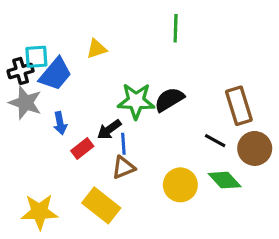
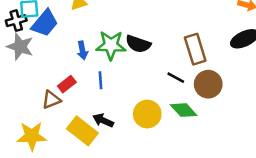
black semicircle: (169, 99) -> (138, 44), turned -130
blue arrow: (60, 123) -> (82, 50), moved
black arrow: (109, 129) -> (103, 120), moved, turned 60
brown triangle: (123, 167) -> (51, 100), moved

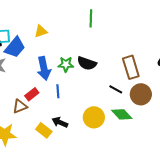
green star: (111, 45) -> (66, 64), size x0.7
blue arrow: (82, 50) -> (44, 68), size x1.6
yellow rectangle: (82, 131) -> (44, 130), size x0.7

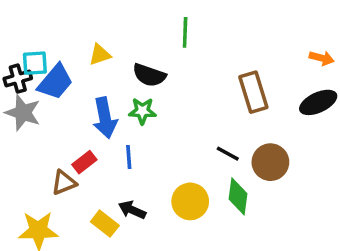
black semicircle: (87, 63) -> (149, 75), moved
brown rectangle: (131, 67) -> (253, 92), moved
green diamond: (122, 114) -> (238, 196), turned 50

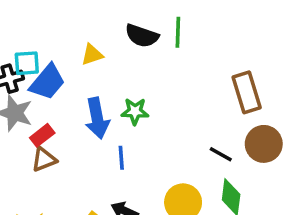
black semicircle: (149, 75) -> (142, 36), moved
red rectangle: (84, 162) -> (42, 135), moved
brown circle: (270, 162) -> (264, 144), moved
brown triangle: (64, 183) -> (44, 159), moved

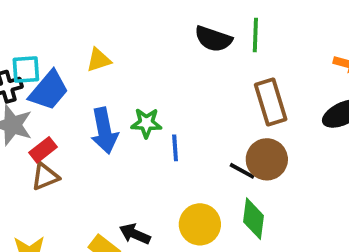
green line: (178, 32) -> (255, 35), moved
black semicircle: (142, 36) -> (213, 39), moved
brown circle: (264, 144) -> (267, 159), moved
blue line: (121, 158) -> (175, 148), moved

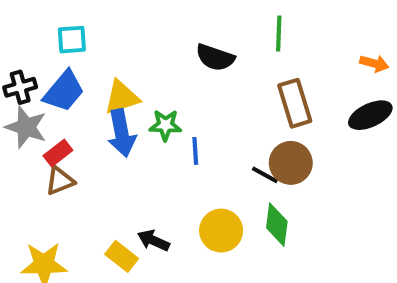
black semicircle: (213, 39) -> (215, 57), moved
yellow triangle: (99, 60) -> (122, 97), moved, size x1.4
cyan square: (26, 69) -> (72, 40), moved

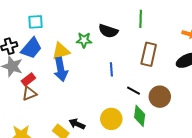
brown rectangle: (295, 103) -> (149, 54), turned 30
green star: (165, 125) -> (84, 40), moved
blue line: (195, 151) -> (111, 69), moved
brown circle: (291, 163) -> (160, 97), moved

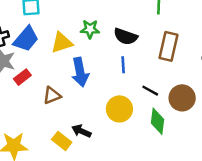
black semicircle: (108, 31) -> (126, 36), moved
blue arrow: (61, 69) -> (80, 72), moved
brown triangle: (29, 94) -> (52, 95), moved
yellow circle: (111, 119) -> (119, 109), moved

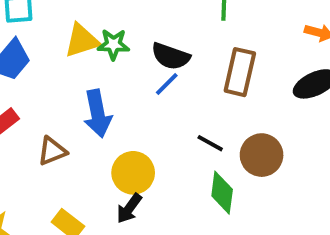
yellow triangle: (62, 43) -> (82, 40), moved
blue line: (123, 65) -> (167, 84), moved, turned 49
yellow circle: (119, 109) -> (133, 173), moved
black arrow: (81, 131) -> (129, 208), moved, turned -78

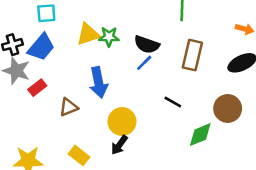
brown circle: (262, 155) -> (228, 108), moved
green diamond: (222, 193) -> (200, 135), moved, turned 60

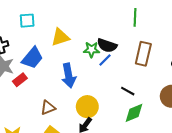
green star: (109, 37) -> (91, 50), moved
blue trapezoid: (41, 47) -> (32, 58), moved
brown triangle: (69, 107) -> (48, 108), moved
green diamond: (200, 135) -> (134, 113), moved

